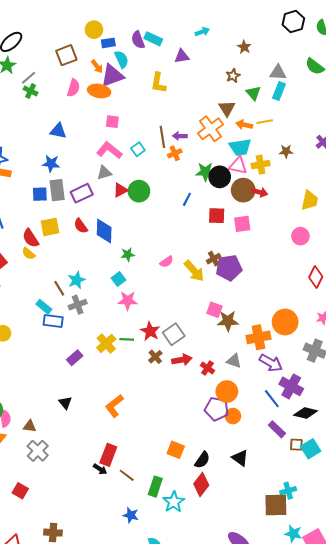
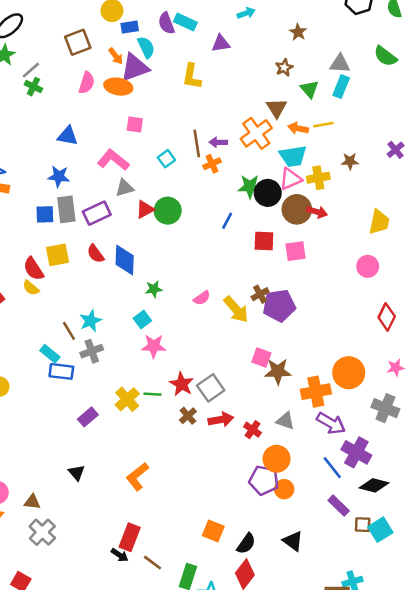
pink L-shape: (109, 150) -> (113, 160), moved
pink triangle: (238, 166) -> (290, 179), turned -36

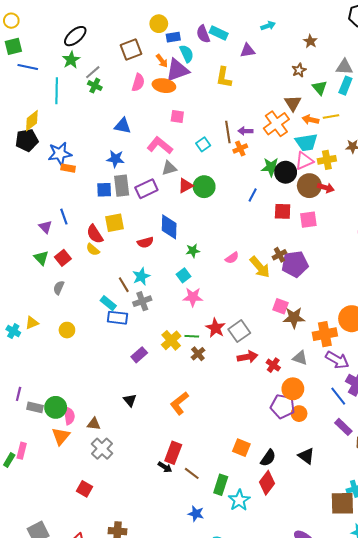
red semicircle: (95, 254) -> (145, 242), moved, turned -70
brown cross: (188, 416) -> (198, 354), moved

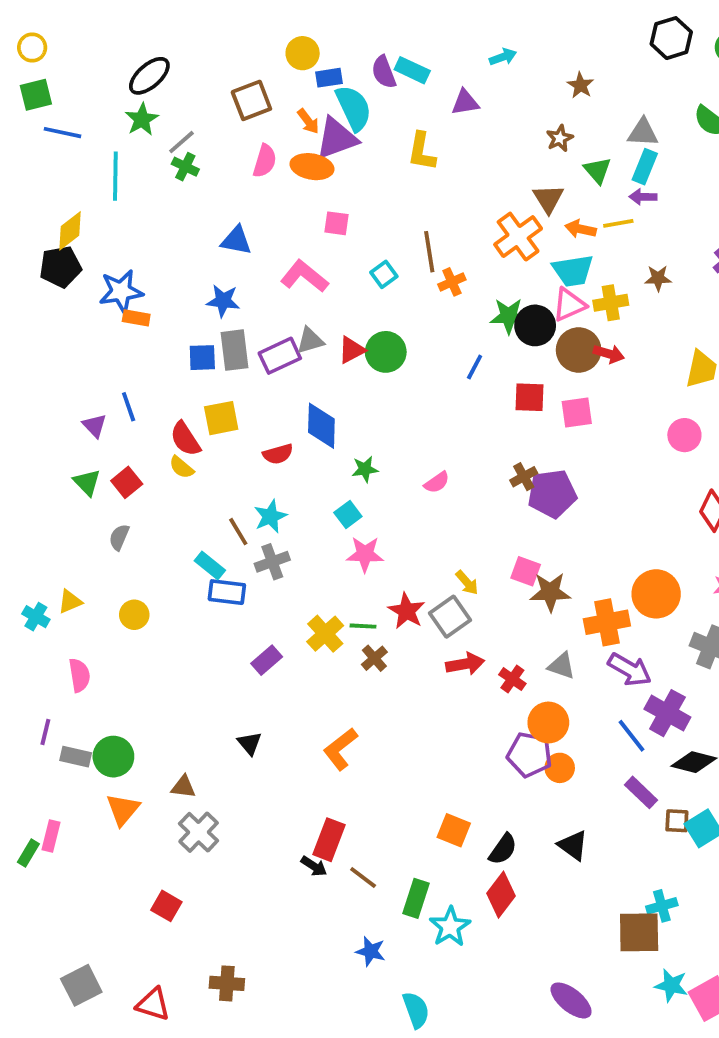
cyan semicircle: (187, 54) -> (354, 108), size x1.4
purple arrow: (245, 131) -> (643, 197), moved
gray triangle: (169, 168) -> (310, 341), moved
yellow arrow: (260, 267) -> (467, 583), moved, size x0.6
pink semicircle: (69, 416) -> (79, 675), moved

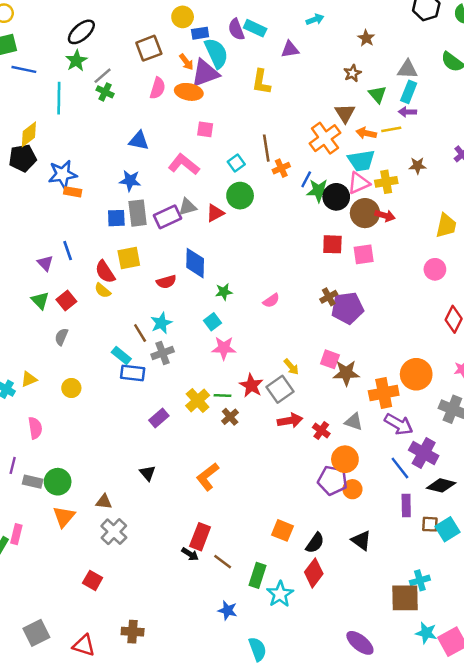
green circle: (386, 352) -> (240, 196), moved
blue line: (475, 367) -> (306, 179), moved
purple rectangle: (641, 792) -> (406, 505), turned 45

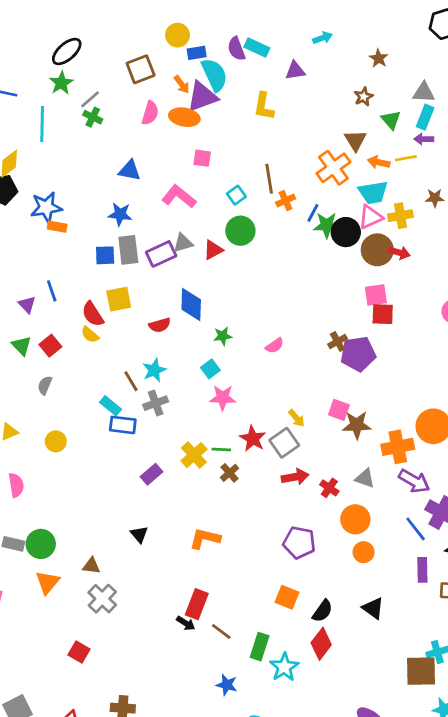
red square: (332, 244) -> (383, 314), moved
orange L-shape: (208, 477) -> (205, 538), turned 52
purple pentagon: (332, 480) -> (299, 543), moved

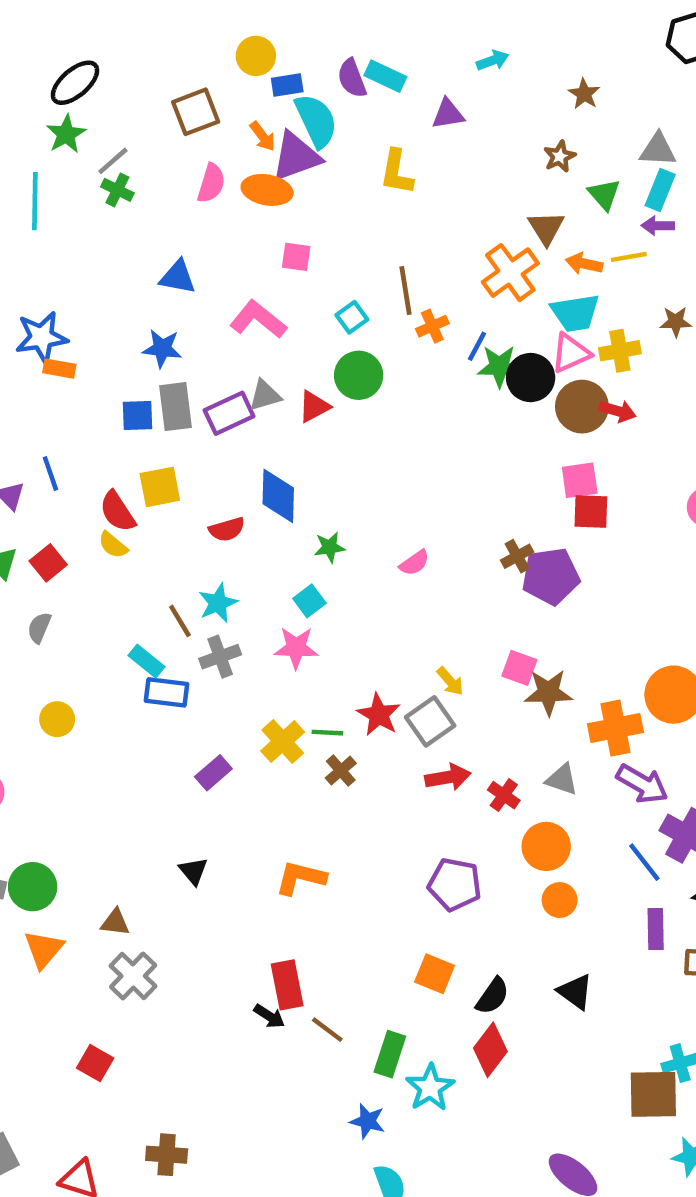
pink star: (223, 398) -> (296, 648), moved
red rectangle: (197, 604) -> (287, 985), turned -32
blue star: (227, 685) -> (368, 1121), moved

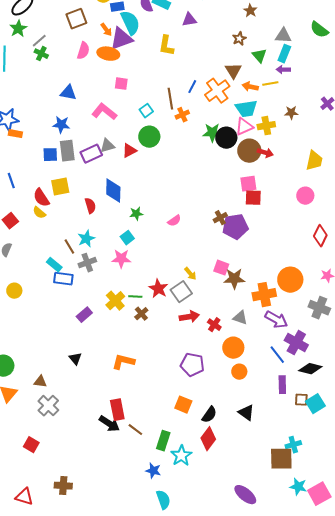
blue line: (477, 346) -> (192, 87), moved
red semicircle: (227, 529) -> (90, 206), turned -91
black arrow: (269, 1016) -> (109, 424), size x1.5

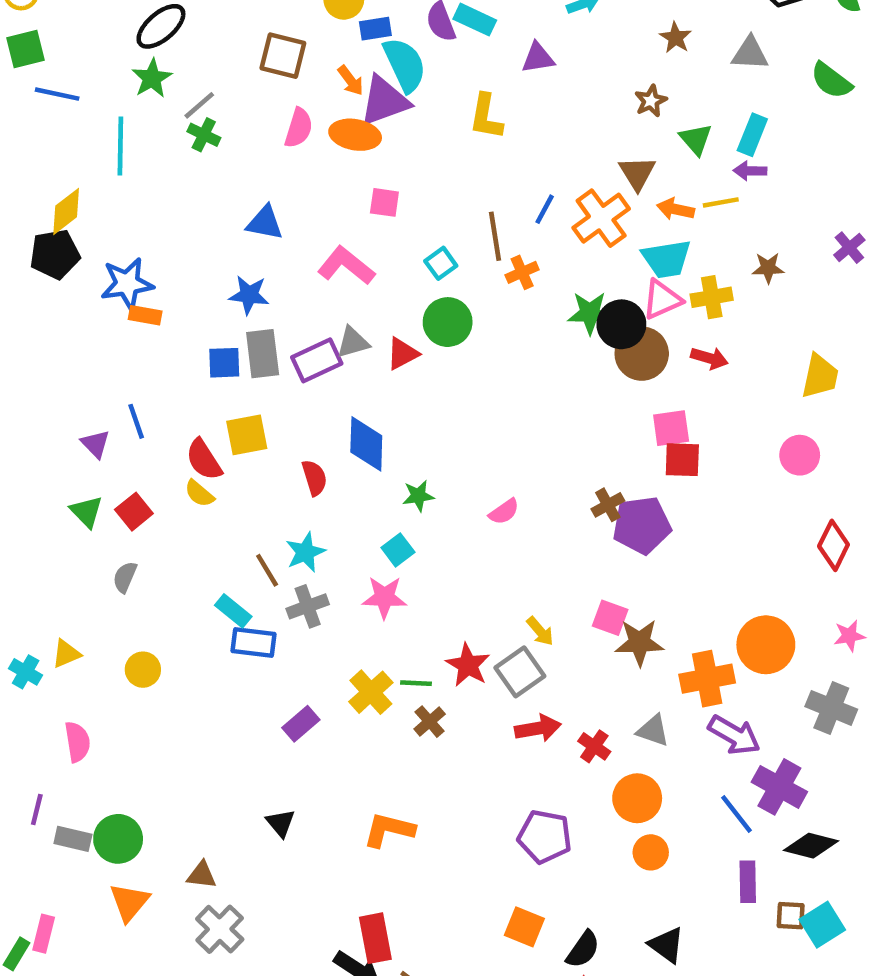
brown square: (76, 19) -> (283, 56), turned 35
gray triangle: (283, 36) -> (750, 53), moved
brown circle: (249, 151) -> (642, 354), moved

